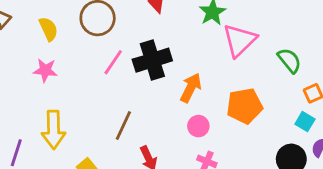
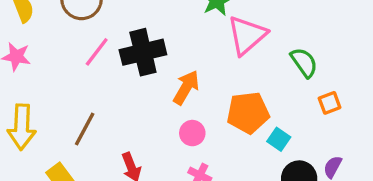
cyan square: (305, 122) -> (279, 139), moved
brown line: (123, 126) -> (85, 129), moved

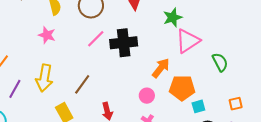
orange arrow: (186, 87) -> (161, 68), moved
orange square: (330, 103) -> (236, 104), moved
cyan square: (279, 139) -> (198, 106), turned 32

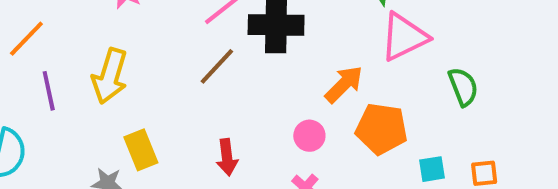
brown line: (82, 84) -> (217, 66), moved
purple line: (15, 89) -> (49, 91), turned -48
cyan square: (198, 106) -> (432, 169), moved

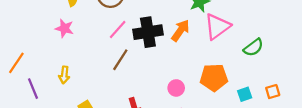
yellow arrow: (110, 76) -> (64, 75), size x0.6
orange arrow: (344, 84) -> (180, 30), moved
green semicircle: (463, 87) -> (253, 47), turned 84

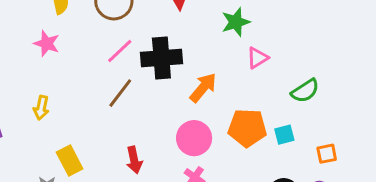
pink triangle: (217, 26) -> (258, 58), size x0.6
orange arrow: (180, 30) -> (203, 88), moved
pink circle: (176, 88) -> (194, 138), size x1.5
cyan square: (245, 94) -> (284, 135), moved

